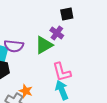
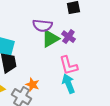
purple cross: (57, 33) -> (68, 37), moved
purple semicircle: (14, 46) -> (42, 26), moved

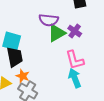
orange star: (32, 85) -> (23, 76), moved

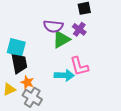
purple cross: (75, 31) -> (79, 29), moved
cyan arrow: (75, 78) -> (64, 75), moved, turned 114

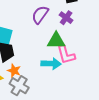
purple semicircle: (53, 26) -> (40, 15), turned 120
green triangle: (61, 39) -> (56, 41), moved, turned 30

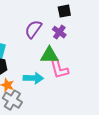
cyan arrow: (51, 64) -> (33, 78), moved

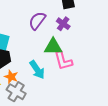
cyan arrow: (33, 78) -> (37, 70), turned 54

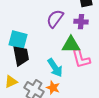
purple cross: (63, 24) -> (81, 22), turned -32
orange star: (11, 77) -> (53, 88), moved

